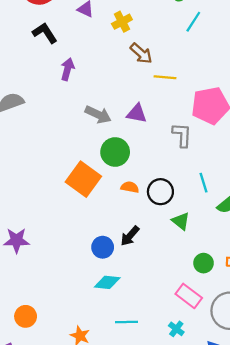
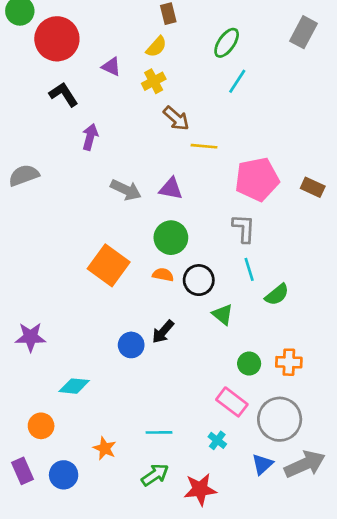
gray L-shape: (182, 135) -> (244, 228), moved
green circle: (115, 152) -> (171, 238), moved
cyan diamond: (107, 282) -> (74, 386), moved

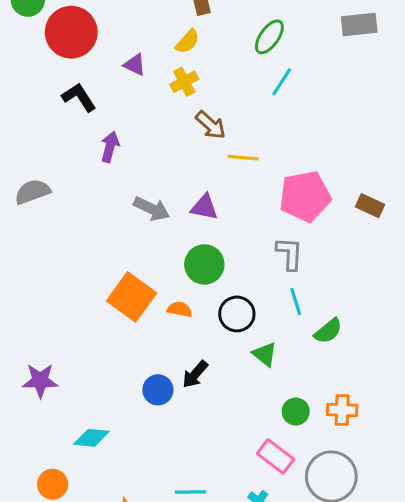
gray rectangle: (303, 32) -> (359, 24), turned 56
orange semicircle: (163, 275) -> (180, 309), moved

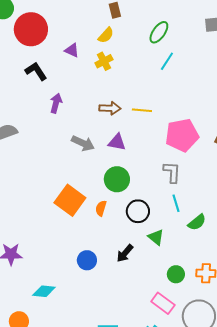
brown arrow: (211, 125) -> (110, 108), moved, turned -40
orange semicircle: (180, 309) -> (101, 208), turned -84
black arrow: (195, 374) -> (125, 253), moved

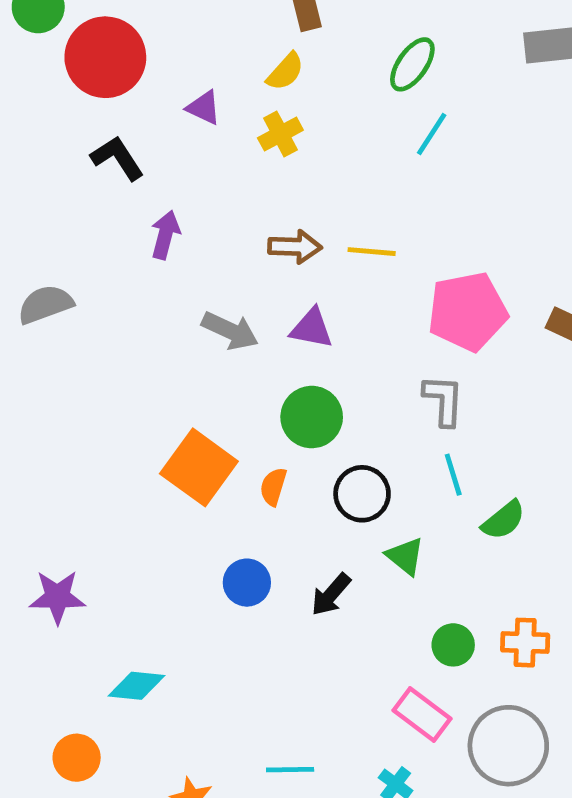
blue circle: (87, 260) -> (247, 583), moved

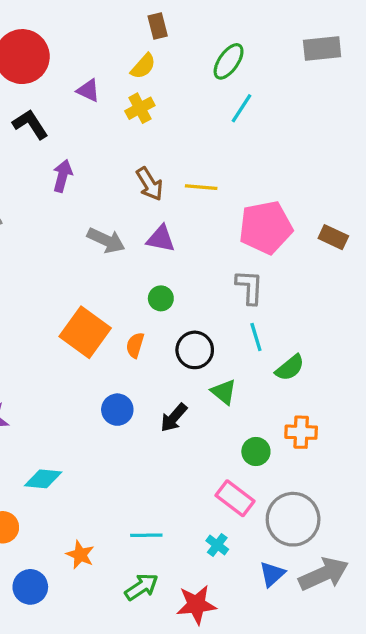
brown arrow: (295, 247) -> (150, 184), turned 56
green circle: (312, 417) -> (161, 298), size x0.6
orange cross: (525, 643) -> (301, 432), moved

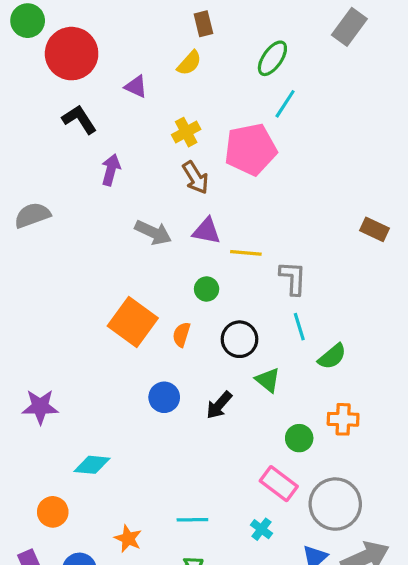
gray rectangle: (322, 49) -> (349, 27), moved, turned -48
yellow cross: (140, 108) -> (186, 132), moved
yellow line: (201, 187) -> (246, 253), moved
pink pentagon: (266, 227) -> (250, 149), moved

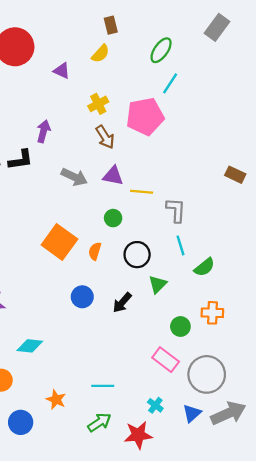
black L-shape: (79, 119) -> (21, 160), moved, turned 115
green triangle: (268, 380) -> (158, 284), turned 36
cyan cross: (261, 529) -> (155, 405), moved

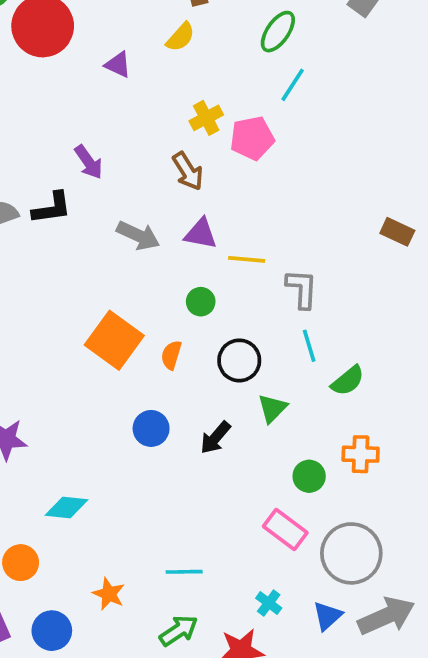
yellow cross: (98, 104) -> (206, 118), moved
pink pentagon: (145, 116) -> (252, 138), size x0.7
purple arrow: (43, 131) -> (89, 162), turned 130

